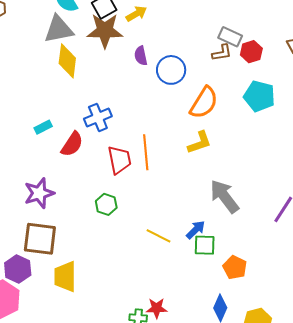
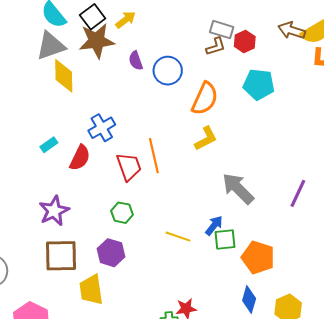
orange pentagon: (235, 267) -> (258, 257), size x1.4
purple hexagon: (18, 269) -> (111, 253), moved

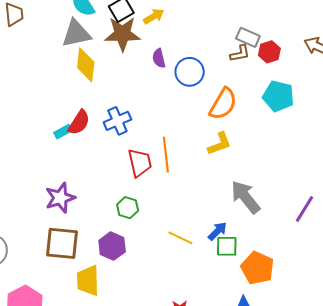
red semicircle: (80, 158) -> (79, 122), moved

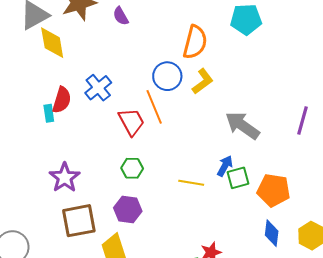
blue circle: (190, 72) -> (167, 76), moved
cyan rectangle: (63, 132) -> (49, 113), turned -54

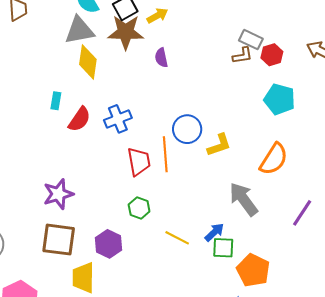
orange semicircle: (195, 42) -> (274, 159), moved
cyan rectangle: (49, 113) -> (56, 101), moved
green hexagon: (132, 168) -> (139, 208), moved

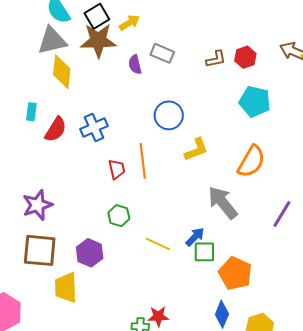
gray rectangle: (251, 40) -> (162, 53), moved
blue circle: (187, 129) -> (169, 115), moved
red trapezoid: (139, 161) -> (117, 169), size x0.7

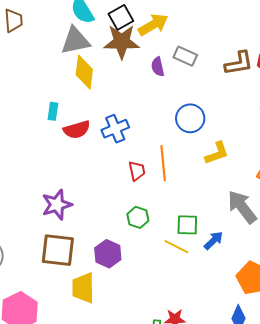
yellow arrow: (129, 23) -> (153, 25), size x1.4
brown L-shape: (216, 59) -> (239, 63), size x1.4
red semicircle: (56, 129) -> (77, 130), turned 40
green square: (204, 252) -> (187, 225), moved

